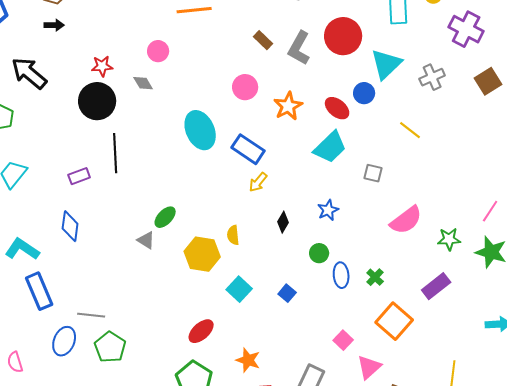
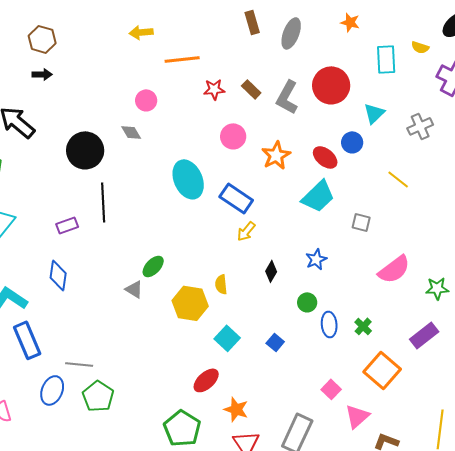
cyan triangle: (386, 64) -> (374, 113), size x0.7
red star: (102, 66) -> (214, 89), moved
red ellipse: (201, 331) -> (206, 380), moved

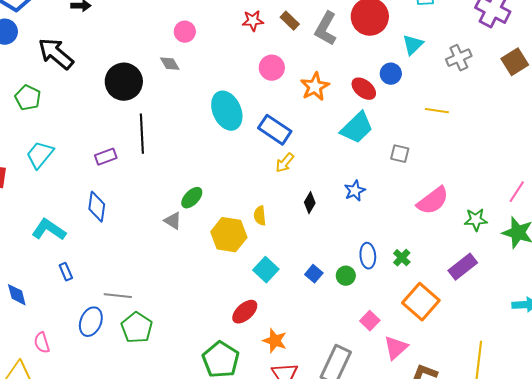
yellow line: (398, 179) -> (437, 111), turned -30
green circle: (307, 302) -> (346, 276), moved
blue rectangle: (27, 340) -> (66, 272), size x0.5

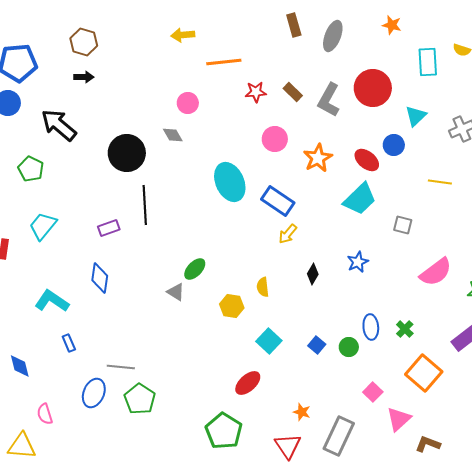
yellow hexagon: (229, 235) -> (232, 306), size x0.7
orange star: (275, 341) -> (302, 412), moved, size x0.7

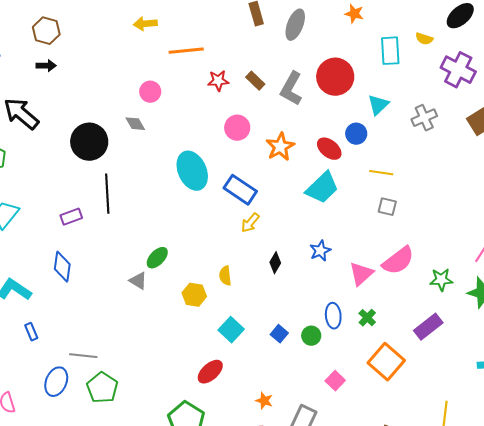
yellow line: (440, 182) -> (381, 173), moved
gray square: (403, 225) -> (387, 207), moved
pink triangle: (399, 419) -> (361, 274), moved

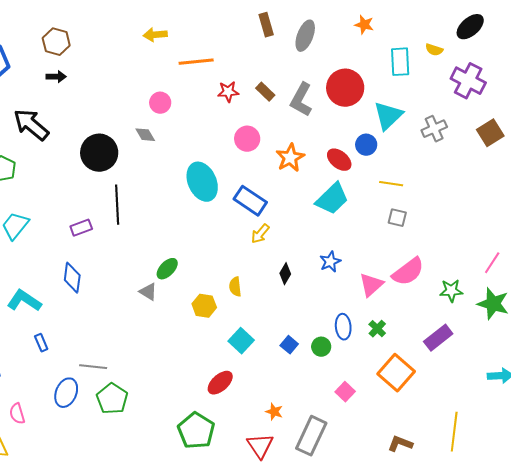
cyan triangle: (378, 105) -> (388, 116), size x1.4

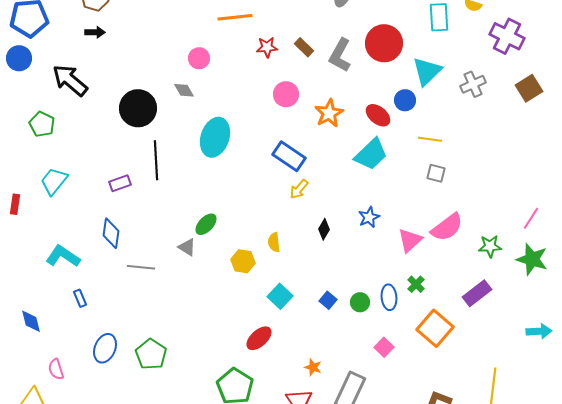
cyan ellipse: (202, 182) -> (215, 137), moved, turned 42
blue ellipse: (343, 327) -> (389, 297), moved
gray line: (93, 367) -> (141, 267), moved

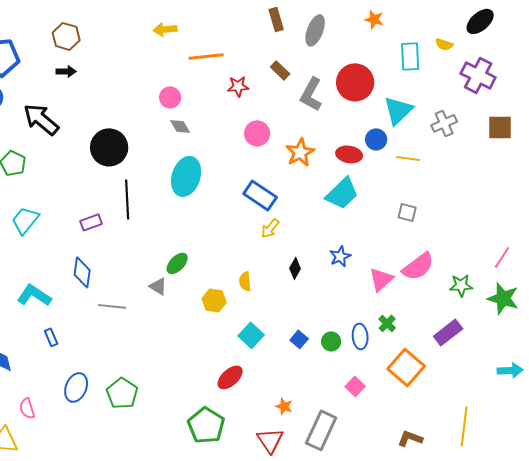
brown rectangle: (304, 47) -> (280, 70), moved
brown square: (529, 88) -> (500, 127), turned 32
gray diamond: (184, 90) -> (180, 126), moved
red ellipse: (378, 115) -> (349, 154), turned -30
yellow line: (430, 139) -> (408, 158), moved

